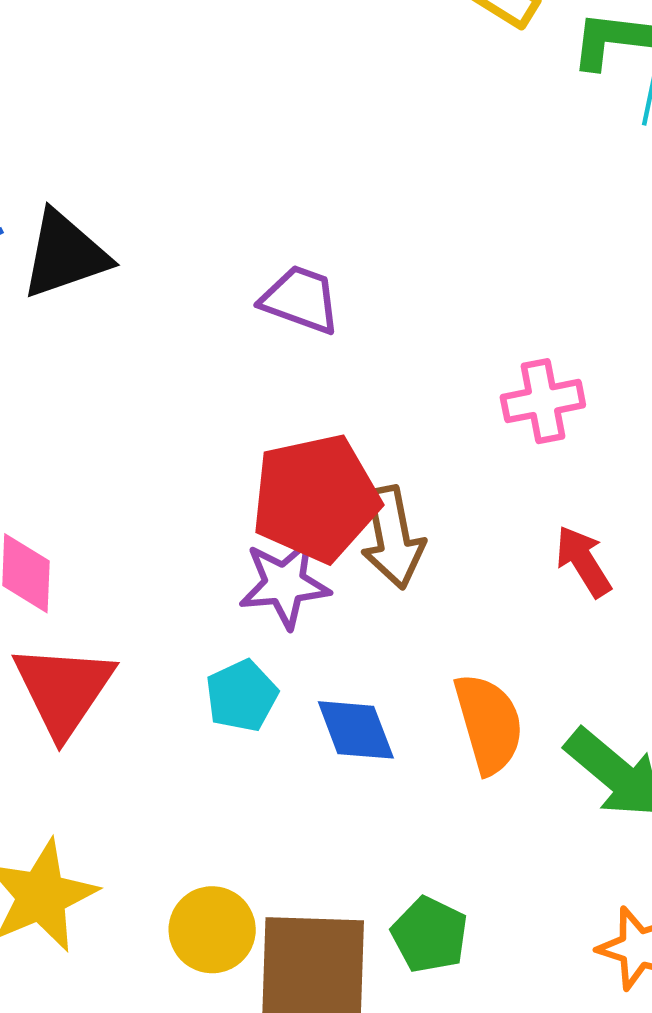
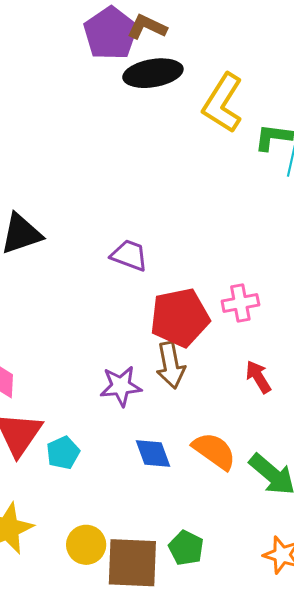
red pentagon: (316, 498) -> (180, 317), moved
cyan pentagon: (242, 696) -> (63, 453), moved
orange semicircle: (489, 724) -> (214, 451), turned -39

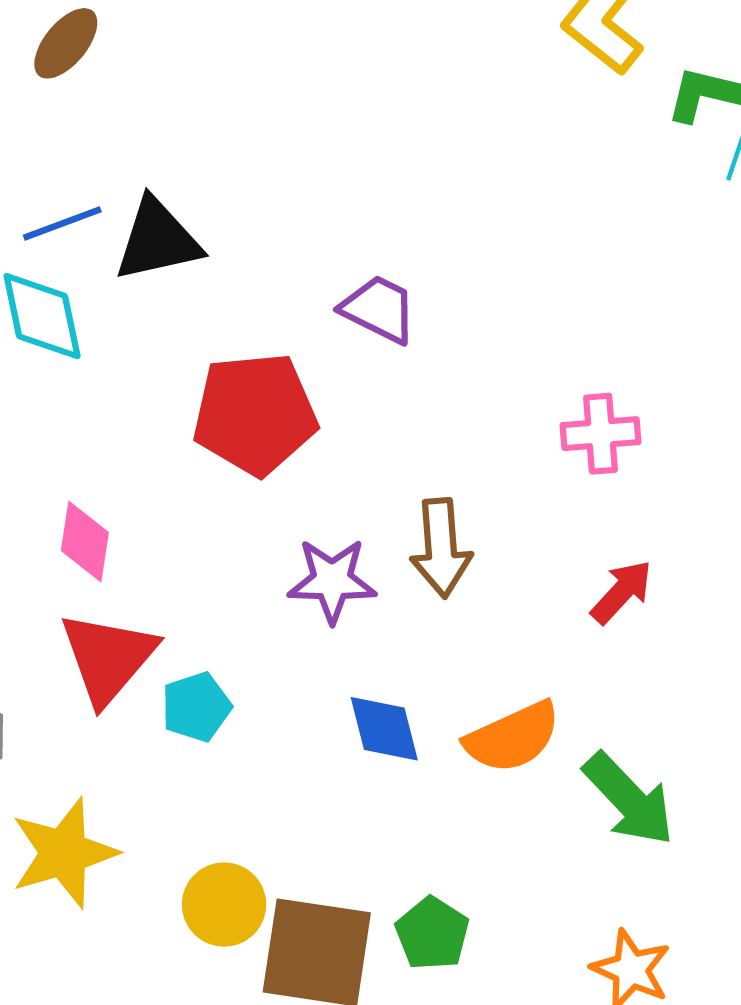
red pentagon: (180, 317) -> (255, 414), moved
red arrow: (258, 377) -> (622, 592), turned 68
orange semicircle: (214, 451) -> (513, 737), turned 114

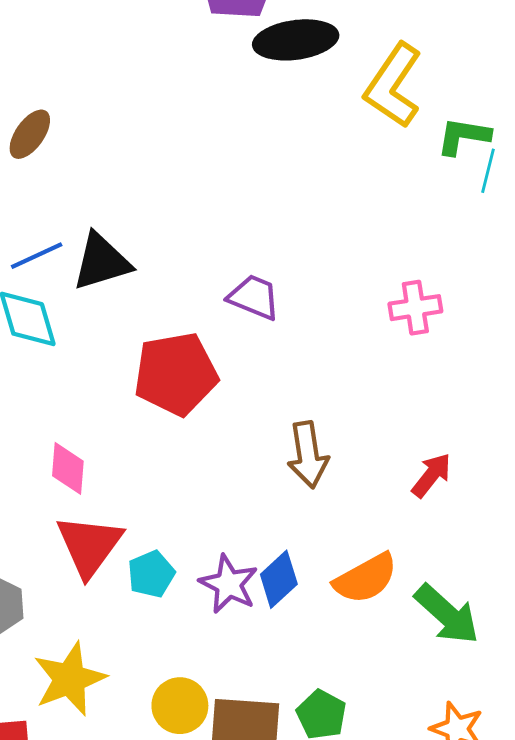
pink cross: (601, 434) -> (415, 308), moved
purple star: (332, 581) -> (229, 584), moved, turned 30
blue diamond: (384, 729) -> (279, 579), turned 66

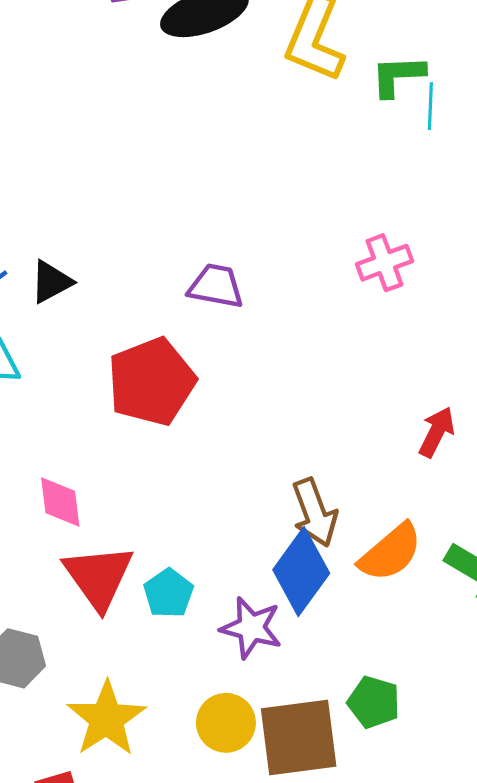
black triangle: (102, 262) -> (51, 282), size x0.7
brown arrow: (308, 455) -> (315, 513), moved
blue diamond: (279, 579) -> (301, 572), size x1.4
purple star: (229, 584) -> (251, 628), moved

